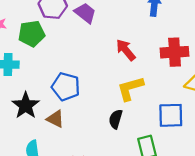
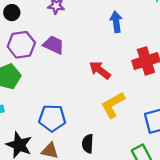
black semicircle: (116, 119) -> (88, 144), moved

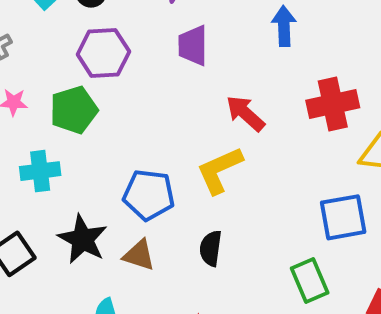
purple trapezoid: (54, 45) -> (193, 46), moved, turned -120
yellow L-shape: (113, 105) -> (220, 170), moved

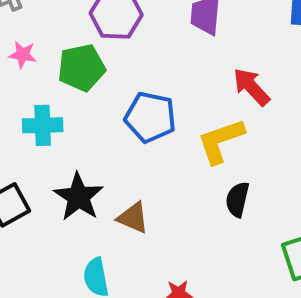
blue pentagon: (149, 195) -> (150, 117), moved
black semicircle: (211, 248) -> (237, 199), moved

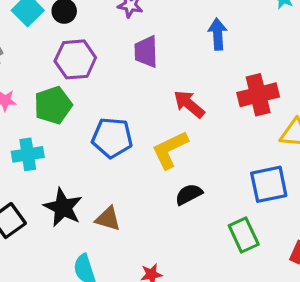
black semicircle: (237, 199) -> (189, 194), turned 56

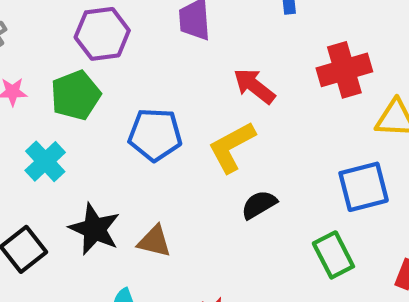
cyan cross: (28, 154) -> (45, 161), turned -32

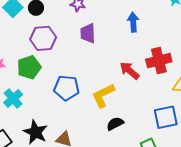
red arrow: (254, 86) -> (129, 71), moved

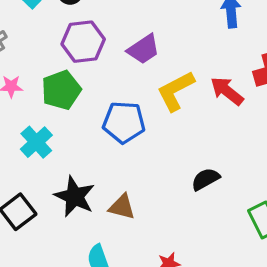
purple trapezoid: (88, 33) -> (143, 49), moved, turned -120
yellow L-shape: (103, 95) -> (176, 91), moved

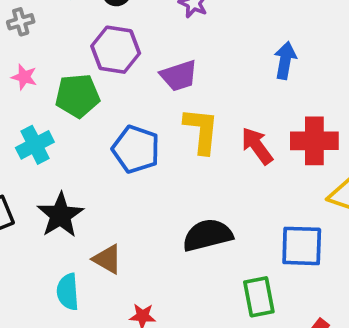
yellow L-shape: (176, 91) -> (201, 131), turned 108
black semicircle: (205, 179) -> (208, 235), size x1.5
brown triangle: (122, 207) -> (107, 259), moved

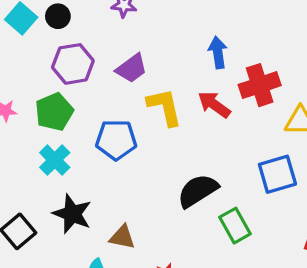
blue arrow: (285, 60) -> (218, 52), moved
cyan cross: (35, 145) -> (55, 160), moved
green rectangle: (259, 297) -> (235, 226), moved

